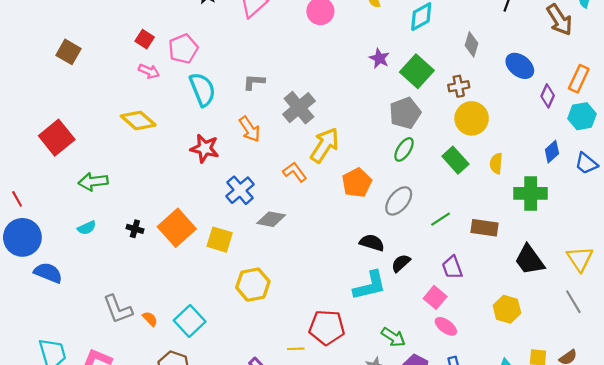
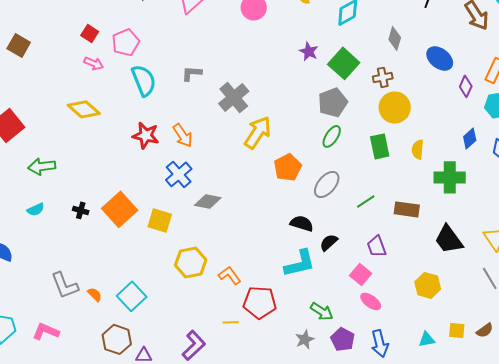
orange arrow: (250, 129) -> (183, 135), moved
green rectangle: (455, 160) -> (380, 146), turned 30
orange L-shape: (295, 172) -> (230, 275), moved

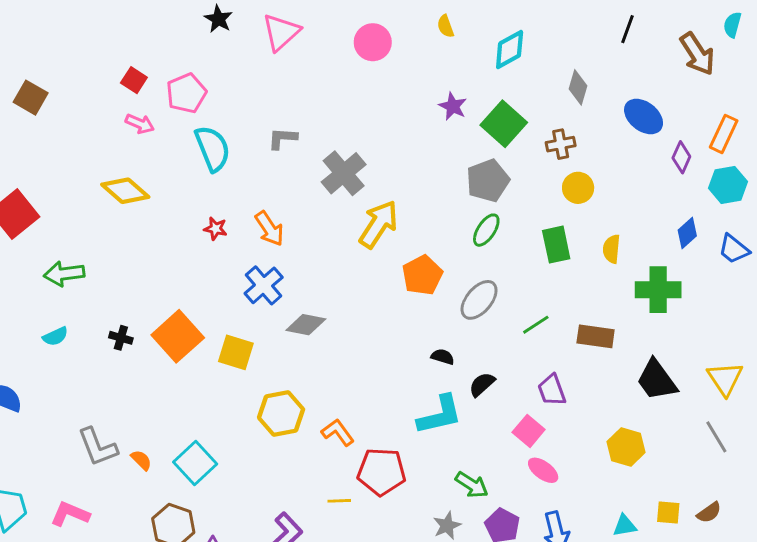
yellow circle: (395, 107) -> (578, 188), size x0.7
red star: (146, 135) -> (216, 229), size x0.6
black semicircle: (302, 223) -> (443, 357), size x0.7

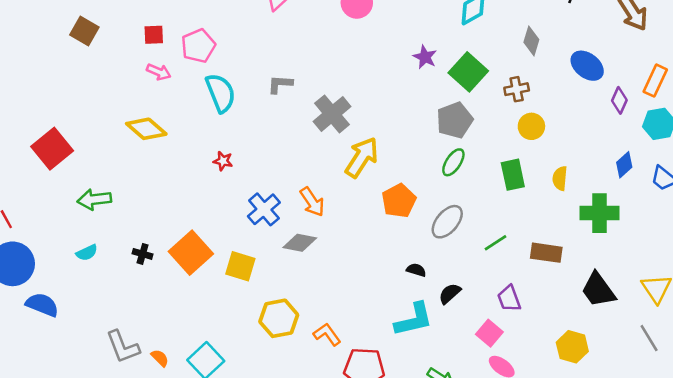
red square: (134, 80) -> (154, 35), turned -35
brown square: (31, 98) -> (84, 31), moved
orange arrow: (269, 229) -> (312, 202), moved

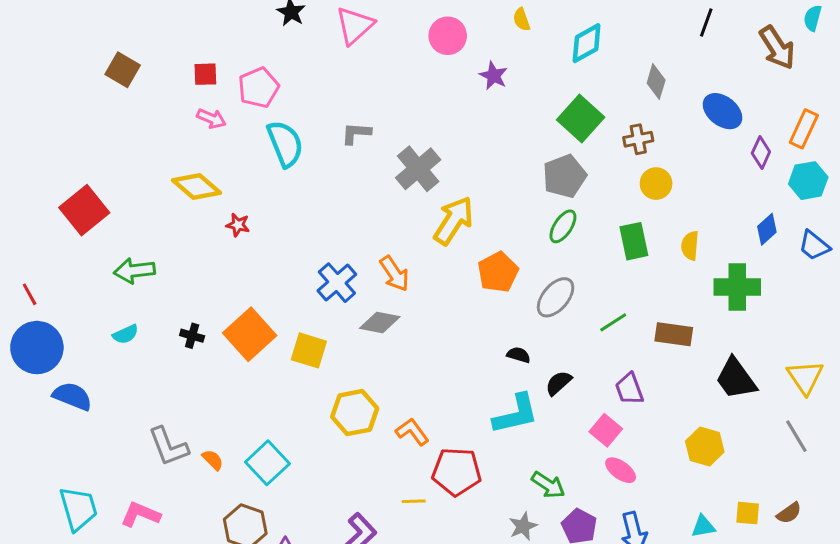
purple star: (425, 57) -> (493, 76), moved
red star: (223, 161) -> (238, 225), moved

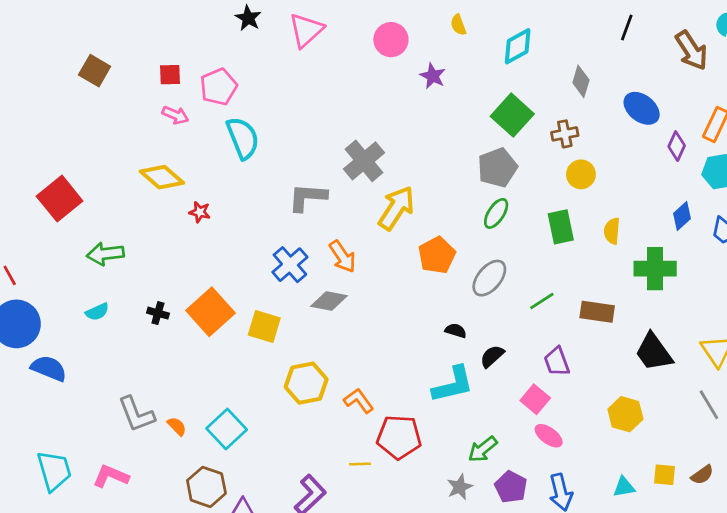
gray L-shape: (356, 133) -> (307, 197), moved, size x1.4
green arrow: (548, 485) -> (483, 449), turned 108

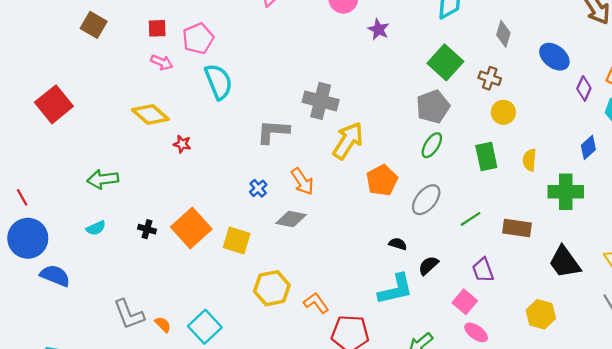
brown cross: (565, 134) -> (490, 78), turned 30
gray cross: (364, 161) -> (321, 101), turned -36
red square: (60, 199) -> (54, 104), moved
blue cross: (290, 265) -> (258, 188), size x0.6

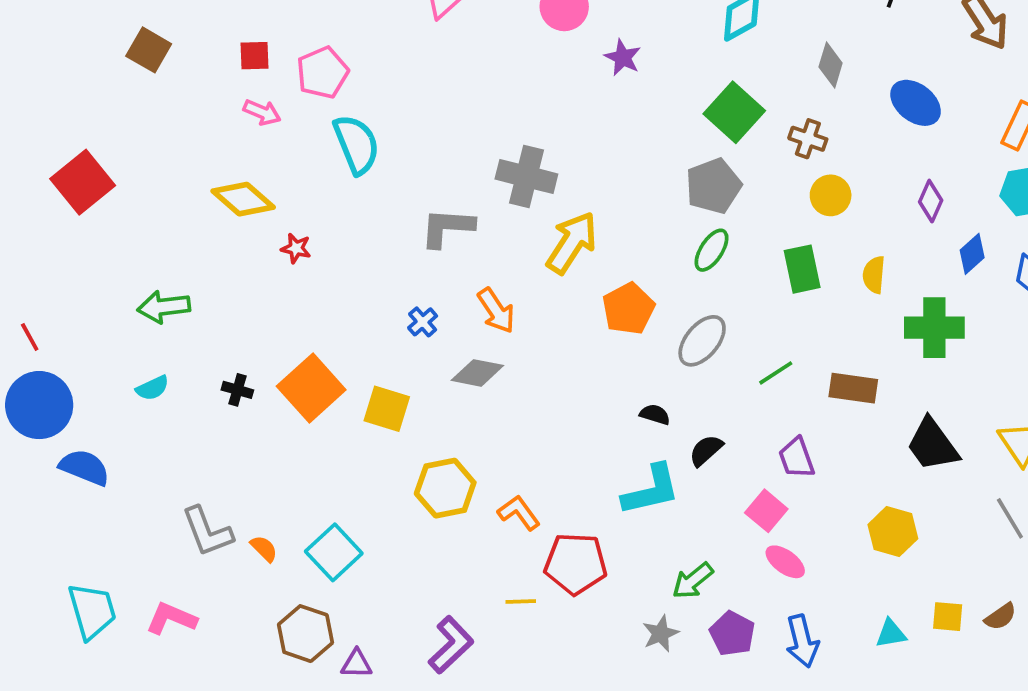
purple diamond: (584, 88) -> (931, 201), moved

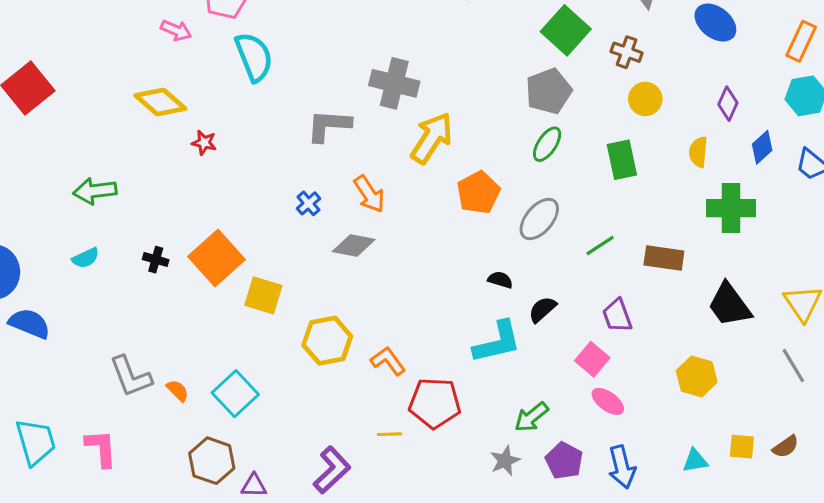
yellow semicircle: (874, 275) -> (698, 152), moved
yellow square: (387, 409) -> (263, 295), moved
pink L-shape: (171, 618) -> (101, 448), turned 63

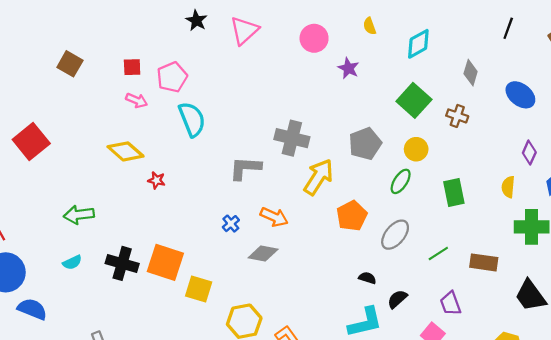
gray pentagon: (549, 91) -> (365, 144), moved
yellow circle: (645, 99) -> (416, 149), moved
orange arrow: (369, 194) -> (274, 217), turned -32
orange square: (217, 258) -> (165, 262), turned -30
black cross: (156, 260) -> (122, 263), size x1.8

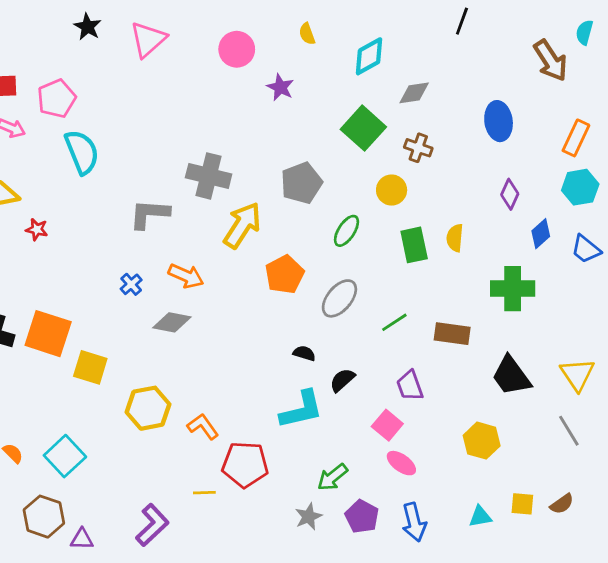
black line: (508, 28) -> (462, 21), moved
gray diamond: (471, 73) -> (414, 93), moved, turned 65
blue ellipse: (520, 95) -> (499, 121), turned 44
yellow circle: (416, 149) -> (392, 190), moved
yellow semicircle: (508, 187) -> (455, 238), moved

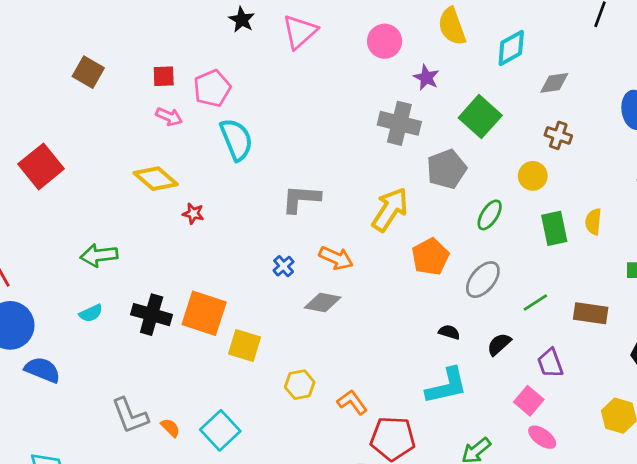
yellow semicircle: (307, 34) -> (452, 26), size x1.8
green square: (363, 128) -> (480, 117), moved
gray cross: (209, 176) -> (399, 123), moved
black semicircle: (342, 380) -> (499, 344), moved
yellow hexagon: (148, 408) -> (300, 385), size x0.7

